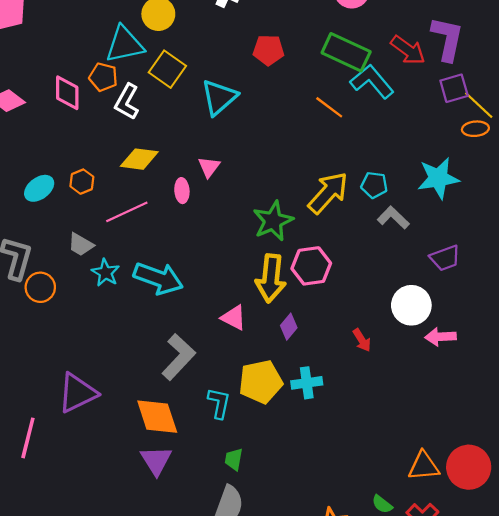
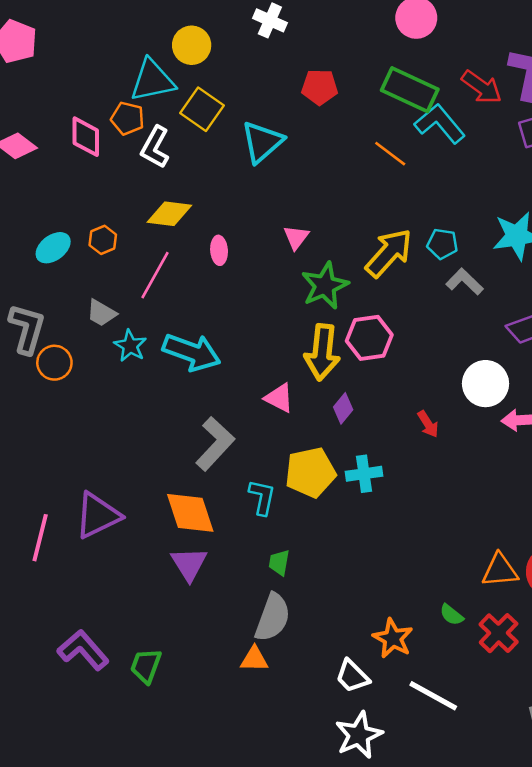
pink triangle: (209, 167) -> (296, 237), moved
pink line: (127, 212) -> (155, 275), turned -36
purple triangle: (77, 393) -> (98, 516), moved

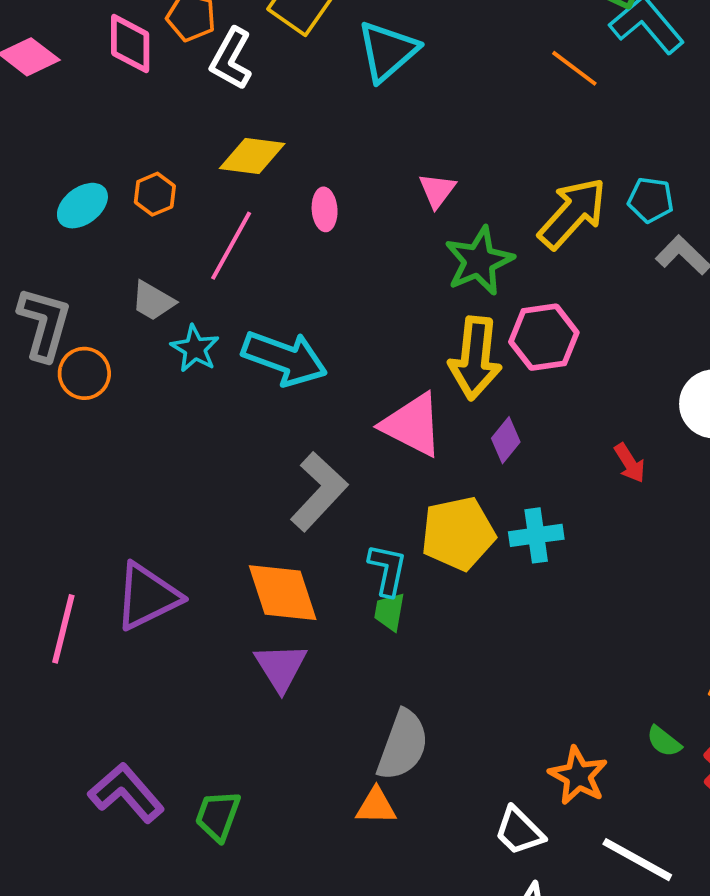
pink triangle: (279, 398) -> (412, 425), size x1.5
green trapezoid: (279, 563) -> (389, 612), moved

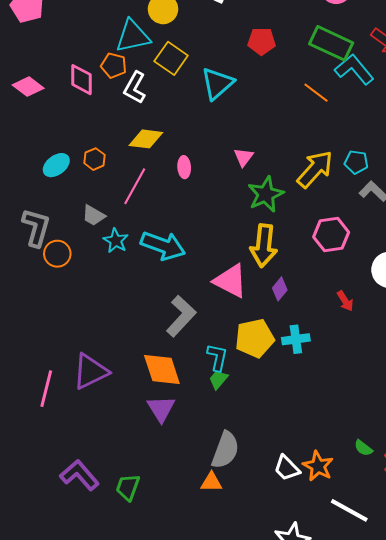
pink hexagon: (544, 337) -> (331, 235), moved
green trapezoid: (389, 612) -> (218, 380), turned 30
white trapezoid: (519, 831) -> (287, 468), moved

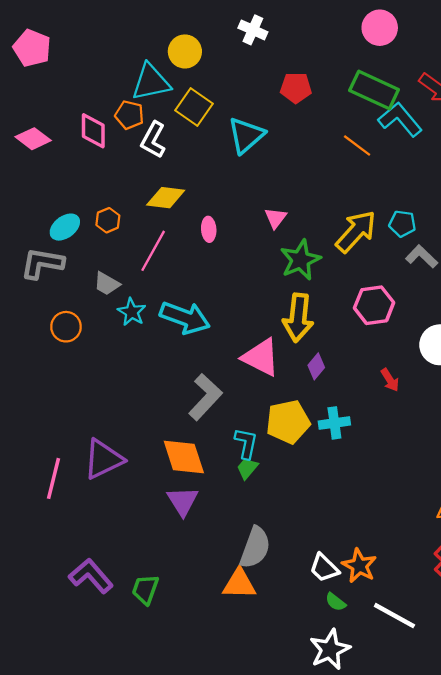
gray L-shape: (36, 228) -> (42, 263), moved, turned -96
green semicircle: (363, 448) -> (336, 602), moved
orange triangle: (211, 482) -> (239, 584), size x1.4

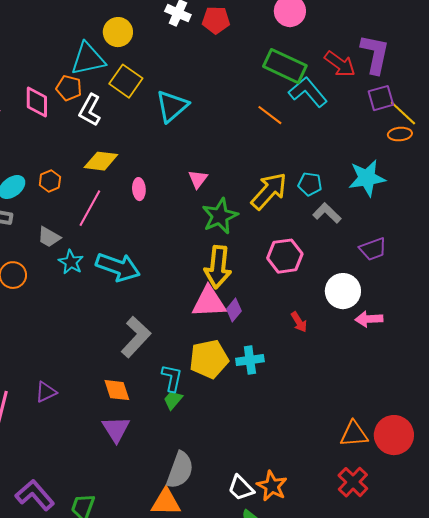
red pentagon: (296, 88) -> (216, 20), moved
pink triangle: (261, 357) -> (209, 302), moved, turned -30
orange diamond: (184, 457) -> (117, 390), size x0.7
purple triangle: (103, 459) -> (46, 392), size x0.6

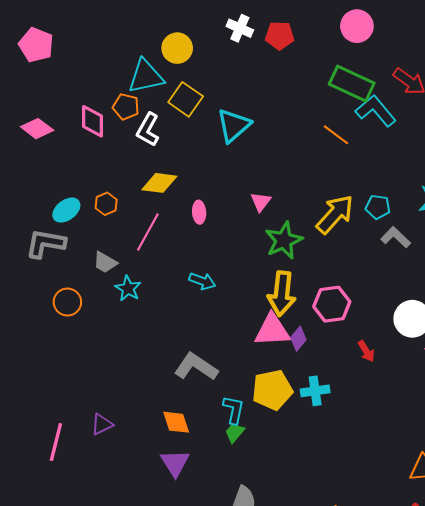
pink hexagon: (285, 256) -> (332, 304), moved
cyan arrow: (118, 267) -> (202, 281), moved, size x0.6
gray L-shape: (136, 337) -> (196, 367), turned -99

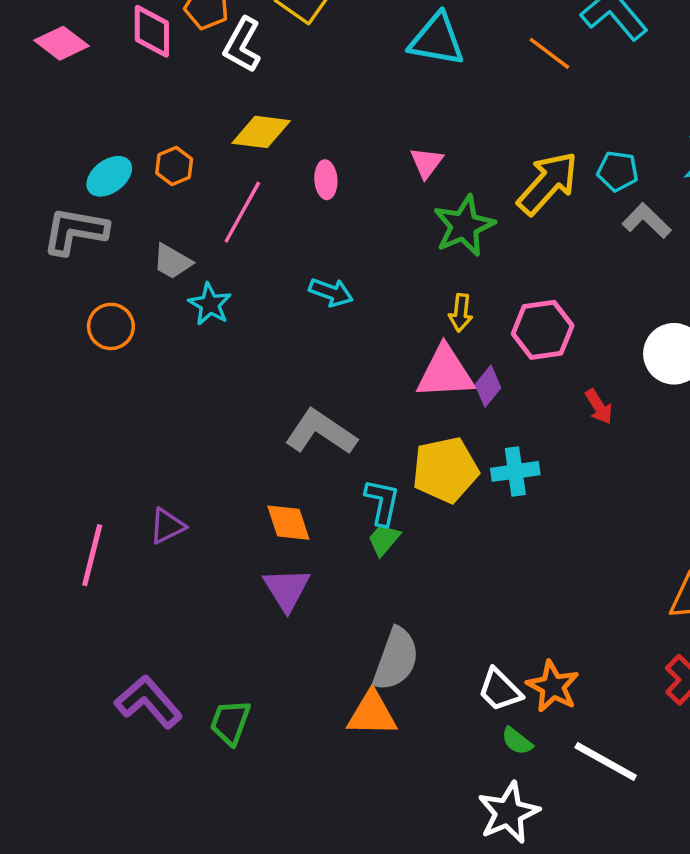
cyan triangle: (234, 125) -> (437, 40), moved, turned 51
yellow arrow: (282, 294) -> (461, 313), size x0.5

